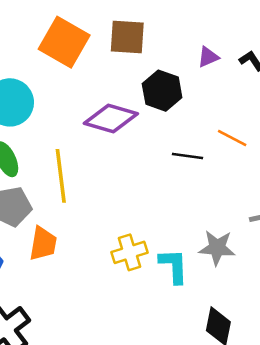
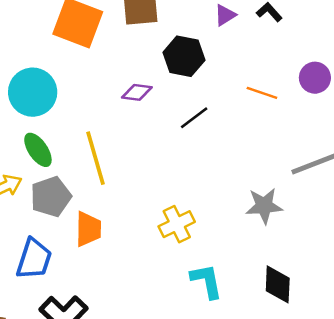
purple diamond: (111, 118) -> (137, 92), size x0.6
black line: (188, 156) -> (194, 118), moved, turned -36
cyan L-shape: (174, 266) -> (207, 281), moved

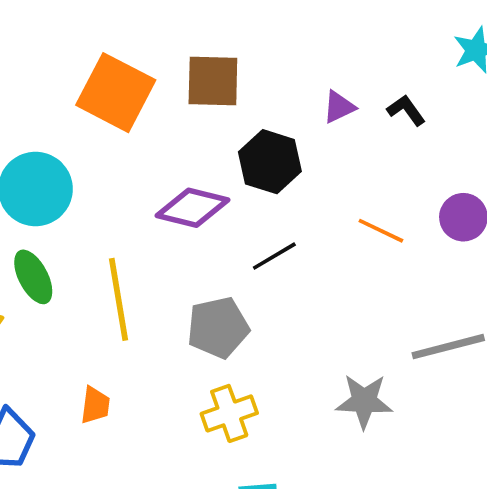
purple diamond: (137, 92) -> (192, 208), size x1.5
gray pentagon: (51, 197) -> (218, 328), moved
orange trapezoid: (88, 229) -> (95, 405), size x0.7

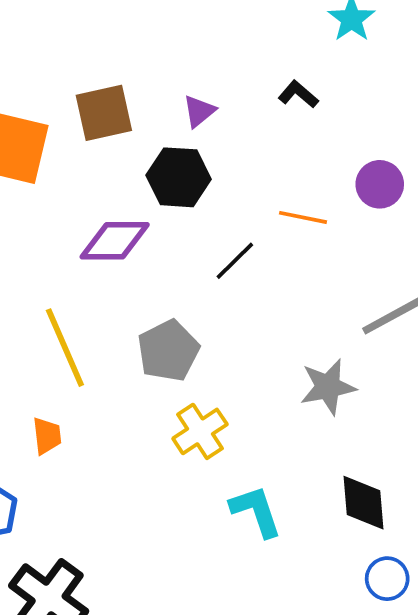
purple triangle: (339, 107) -> (199, 111), moved
black line: (274, 256) -> (235, 261), moved
orange trapezoid: (95, 405) -> (47, 436), moved

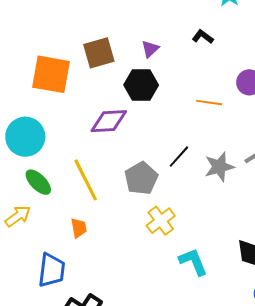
black line: (235, 261) -> (179, 157), moved
gray star: (328, 387) -> (219, 167), moved

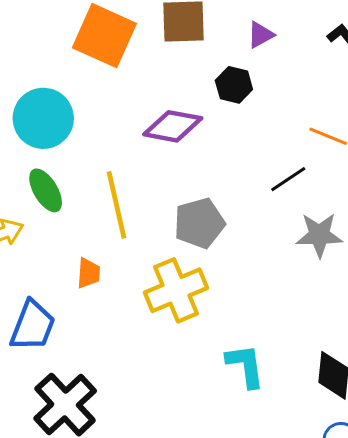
black hexagon: (141, 85) -> (234, 85), size x0.7
black line: (179, 157) -> (288, 179), moved
yellow cross: (161, 221) -> (176, 290), moved, size x1.4

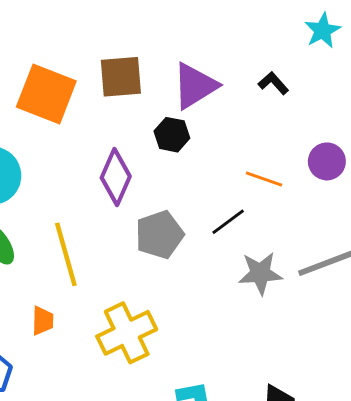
purple triangle: (261, 35) -> (195, 86), size x1.8
purple diamond: (173, 126) -> (116, 177), turned -74
gray pentagon: (199, 223) -> (159, 235), moved

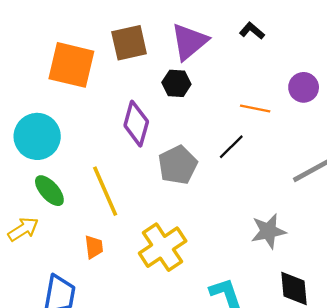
gray star: (260, 273) -> (268, 231), moved

